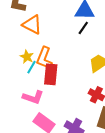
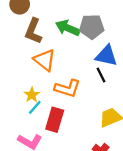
black line: (83, 28) -> (101, 75), turned -72
orange L-shape: (44, 58) -> (67, 88), moved, turned -105

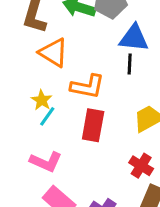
black line: (101, 75) -> (130, 64), turned 35
red rectangle: (55, 120) -> (93, 125), moved

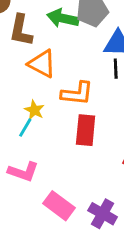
cyan line: (47, 116) -> (25, 128), moved
pink L-shape: (46, 162) -> (23, 172), moved

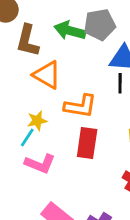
yellow star: (34, 110) -> (37, 121), turned 30
pink L-shape: (23, 172) -> (40, 164), moved

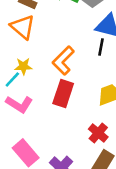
orange triangle: (47, 75) -> (23, 27), moved
orange L-shape: (80, 106) -> (63, 61), turned 116

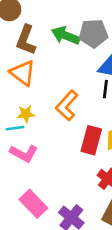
cyan line: (12, 79) -> (15, 128), turned 42
red rectangle: (63, 94) -> (91, 140), moved

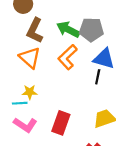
orange L-shape: (67, 105) -> (68, 57), moved
red rectangle: (91, 140) -> (61, 123), moved

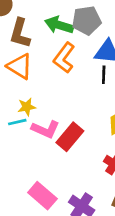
red rectangle: (61, 123) -> (70, 137), turned 30
pink L-shape: (25, 125) -> (46, 129), moved

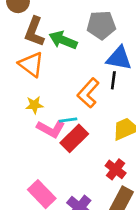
green arrow: (59, 25) -> (63, 40), moved
orange L-shape: (64, 58) -> (88, 93), moved
cyan line: (17, 122) -> (68, 120), moved

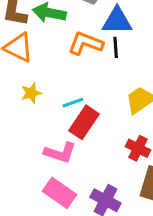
orange L-shape: (88, 93) -> (86, 43), moved, turned 80
pink L-shape: (51, 129) -> (60, 153), moved

